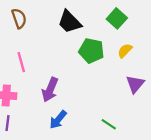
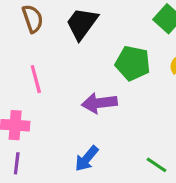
black trapezoid: (70, 22) -> (82, 23), moved, turned 80
purple arrow: (50, 90) -> (99, 103), moved, turned 60

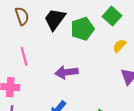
green pentagon: (133, 63) -> (82, 29), moved, turned -30

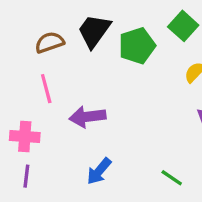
brown semicircle: (22, 16) -> (50, 42), moved, turned -90
purple arrow: (66, 72) -> (87, 117), moved

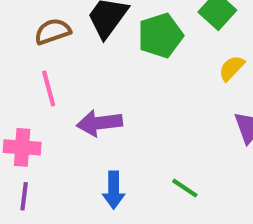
blue arrow: (99, 171) -> (114, 190), turned -40
green line: (172, 178) -> (185, 188), moved

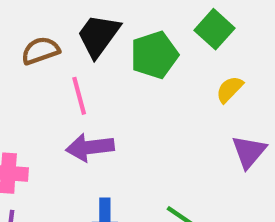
pink line: (49, 88) -> (79, 96), moved

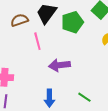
purple arrow: (90, 147) -> (59, 65), moved

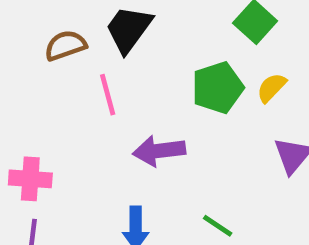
green pentagon: (72, 22) -> (218, 88), moved

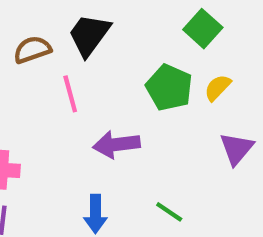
green pentagon: (218, 88) -> (169, 88), turned -30

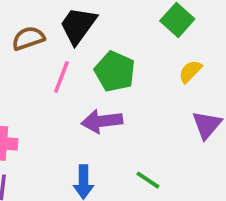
green pentagon: (169, 88) -> (115, 71), moved
pink line: (70, 94) -> (61, 77), turned 36

